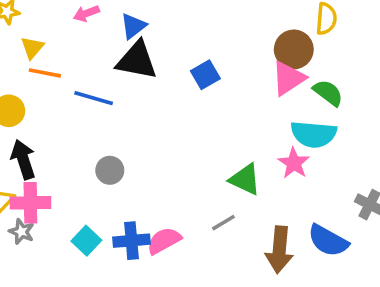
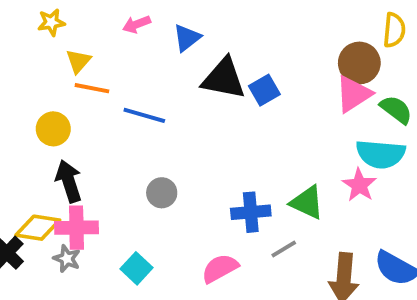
black triangle: (137, 60) -> (224, 79), moved
blue cross: (131, 241) -> (251, 212), moved

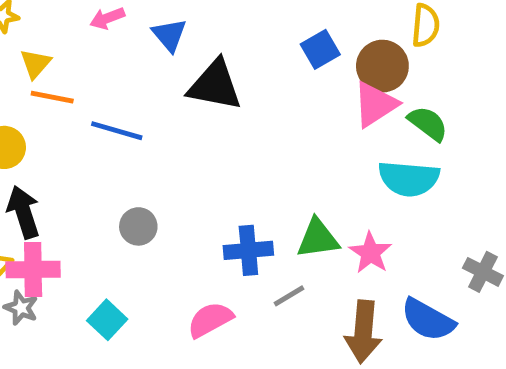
blue triangle: (187, 38) -> (169, 35), turned -32
blue square: (264, 90) -> (320, 49), moved
pink star: (359, 185) -> (370, 253), moved
green triangle: (307, 202) -> (318, 238), turned -33

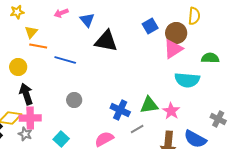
green semicircle: (428, 124) -> (210, 58), moved, turned -36
blue cross: (248, 250) -> (120, 110), turned 30

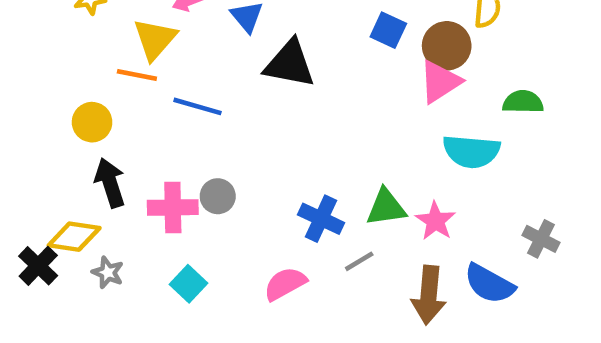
blue square: (150, 26) -> (388, 30), turned -35
yellow triangle: (31, 32) -> (155, 39), moved, size x1.5
pink cross: (30, 118) -> (173, 207), moved

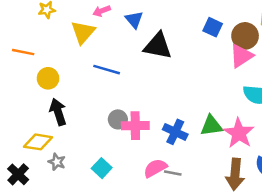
orange line: (137, 75) -> (23, 52), moved
pink cross: (173, 207) -> (135, 126), moved
pink star: (435, 221) -> (239, 133), size x1.4
gray line: (359, 261) -> (173, 173), moved, turned 42
black cross: (38, 266) -> (18, 174), moved

